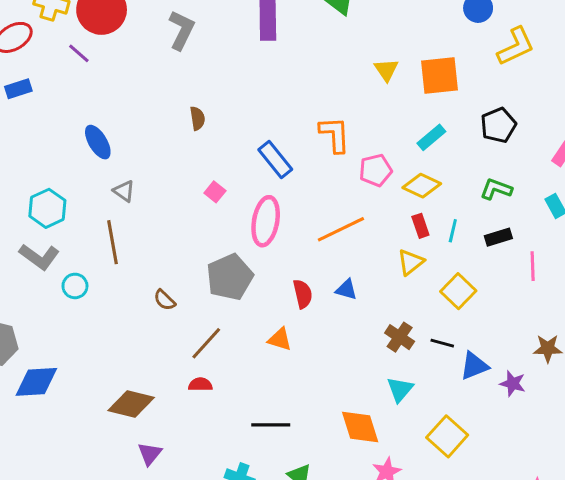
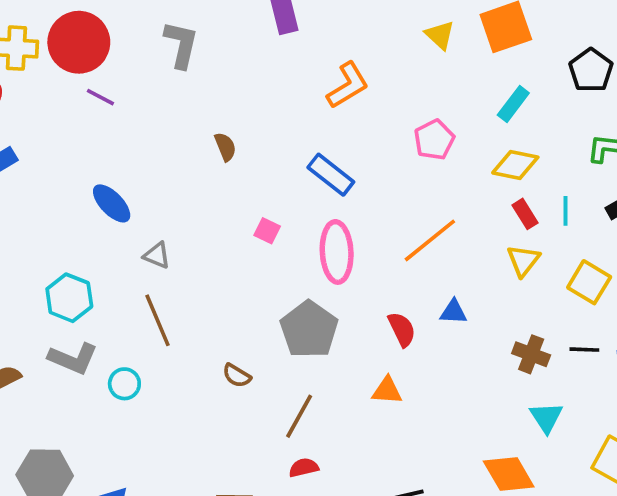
purple line: (79, 53) -> (100, 97), moved
orange L-shape: (335, 134) -> (348, 85), moved, turned 75
pink pentagon: (376, 170) -> (434, 140), moved

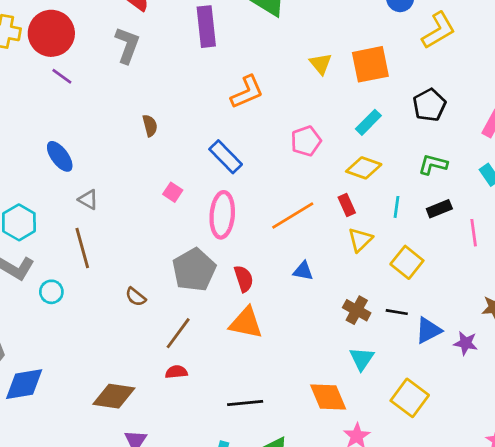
red rectangle: (525, 214) -> (347, 205), moved
red semicircle: (402, 329) -> (244, 279), moved
orange triangle: (387, 391) -> (246, 323), size x1.5

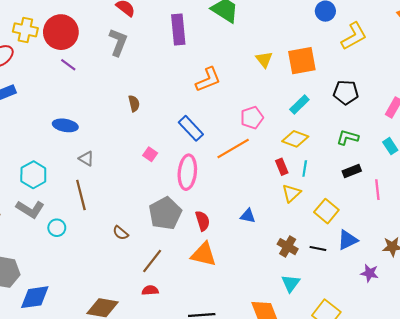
black pentagon: (429, 105) -> (346, 92), turned 30
blue ellipse: (60, 156) -> (65, 125), turned -45
cyan line: (396, 207) -> (305, 169), moved
orange line: (293, 216) -> (233, 148), moved
blue triangle: (428, 330) -> (348, 240), moved

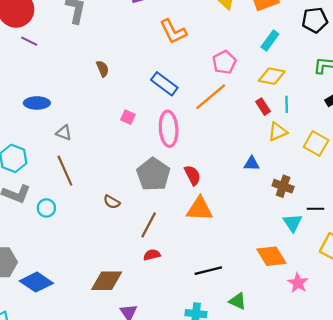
orange L-shape: (208, 80) -> (173, 32), turned 96
yellow triangle: (291, 193) -> (277, 132), turned 30
blue triangle: (248, 216) -> (252, 164), moved
black line: (318, 249) -> (316, 209), moved
blue diamond: (35, 297) -> (36, 282), turned 52

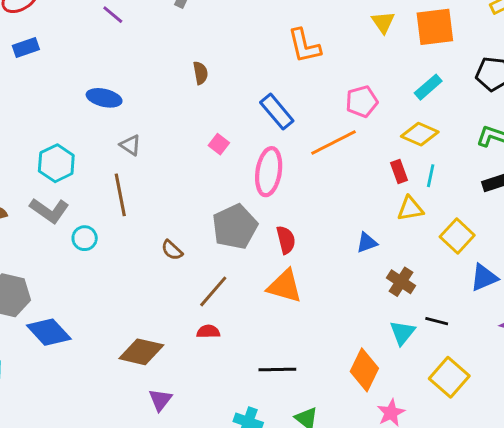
blue triangle: (252, 164) -> (367, 243), turned -35
orange diamond: (271, 256) -> (364, 370), turned 44

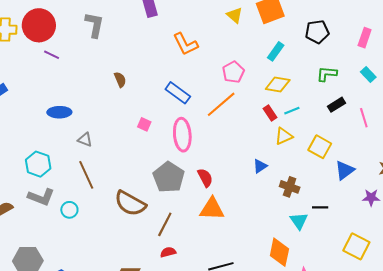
cyan line: (431, 176) -> (292, 111), turned 70
brown semicircle: (172, 250) -> (130, 203), size x2.0
yellow square: (449, 377) -> (356, 246), moved

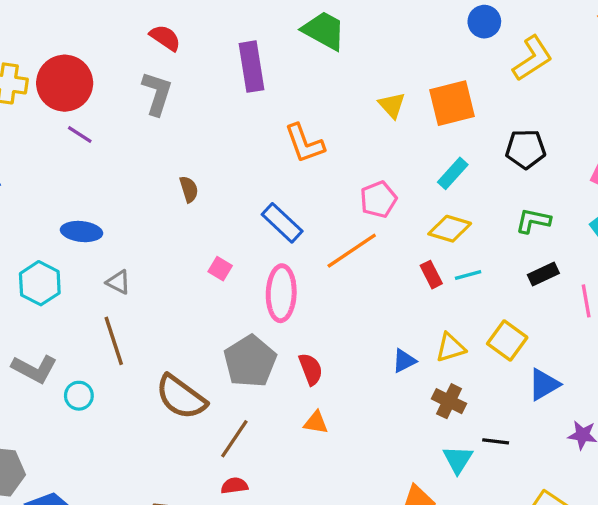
yellow triangle: (284, 136) -> (451, 348), moved
cyan hexagon: (38, 164) -> (40, 283), moved
orange triangle: (212, 209) -> (316, 423), size x0.6

